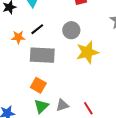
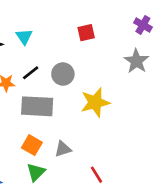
gray circle: (71, 30) -> (63, 74), moved
gray triangle: (62, 105) -> (63, 149), moved

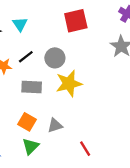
red square: (86, 33) -> (76, 21), size x1.5
yellow star: (95, 102) -> (69, 84), moved
gray rectangle: (37, 106) -> (32, 87), size x0.7

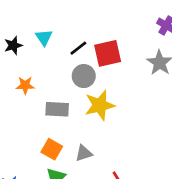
red square: (76, 21) -> (108, 53), moved
black line: (26, 57) -> (78, 48), moved

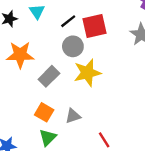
orange star: (25, 85) -> (20, 55), size x1.6
gray rectangle: (57, 109) -> (49, 76), turned -48

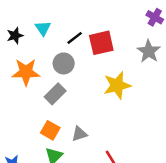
gray circle: (73, 46) -> (64, 63), moved
yellow star: (87, 73) -> (117, 85), moved

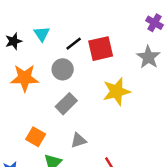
gray rectangle: (55, 94) -> (66, 104), moved
orange square: (50, 130) -> (36, 137), moved

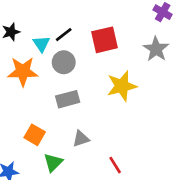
cyan triangle: (42, 34) -> (41, 44), moved
black line: (74, 44) -> (64, 35), moved
gray rectangle: (66, 104) -> (68, 99), turned 30

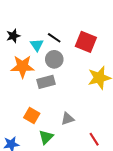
black line: (64, 35) -> (54, 38), turned 72
red square: (105, 40) -> (86, 42), turned 35
gray rectangle: (68, 99) -> (46, 82), moved

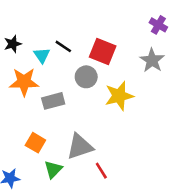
gray circle: (54, 59) -> (86, 77), moved
gray triangle: (68, 119) -> (80, 147), size x1.6
red line: (94, 139) -> (101, 171), moved

